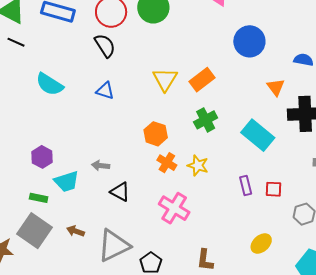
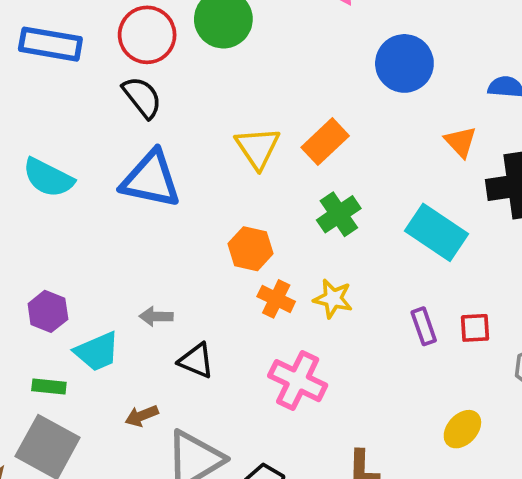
blue triangle: (105, 91) -> (151, 179), size x1.8
brown arrow: (76, 231) -> (142, 416), moved, turned -36

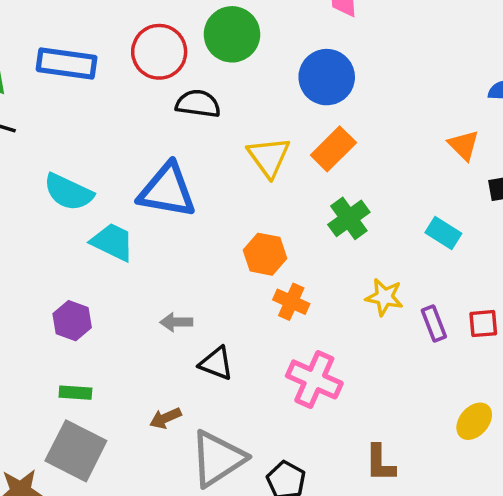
blue circle: (404, 63) -> (327, 77), moved
black semicircle: (142, 97) -> (198, 104), moved, turned -42
cyan rectangle: (437, 232) -> (443, 233), size x0.6
yellow star: (333, 299) -> (384, 297), moved
cyan trapezoid: (97, 352) -> (112, 242), moved, turned -129

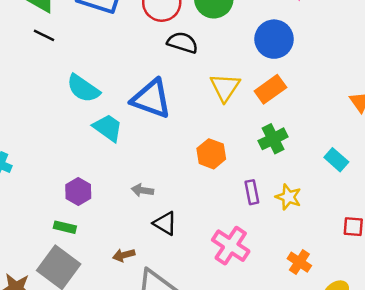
orange cross: (291, 302) -> (299, 262), moved
purple hexagon: (72, 321) -> (78, 192), moved
purple rectangle: (434, 324) -> (252, 192), moved

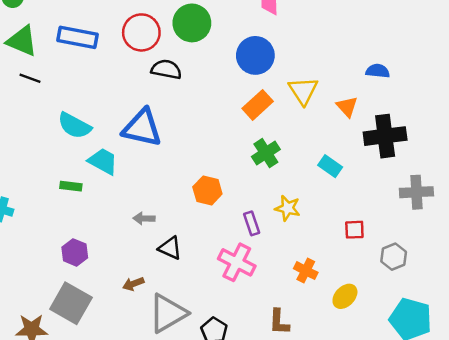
yellow triangle: (225, 87) -> (303, 91), moved
orange hexagon: (211, 154) -> (207, 190), moved
purple hexagon: (78, 192) -> (75, 252), moved
purple rectangle: (252, 192) -> (252, 223), moved
green rectangle: (65, 227) -> (71, 186), moved

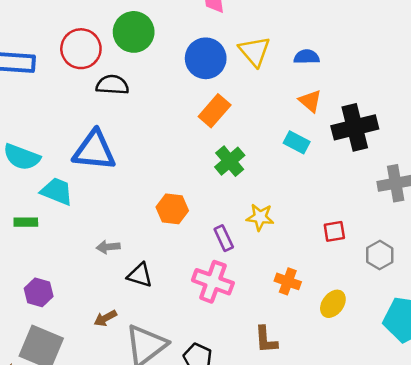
blue semicircle: (378, 71) -> (307, 57), moved
yellow triangle: (303, 91) -> (255, 51), moved
cyan rectangle: (330, 166) -> (297, 142), moved

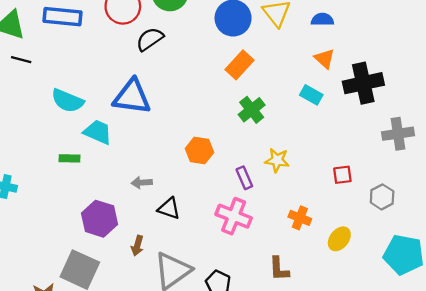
black semicircle: (112, 85) -> (150, 39), turned -40
purple hexagon: (39, 292) -> (100, 219), moved, size x1.4
brown arrow: (105, 318) -> (137, 246), turned -48

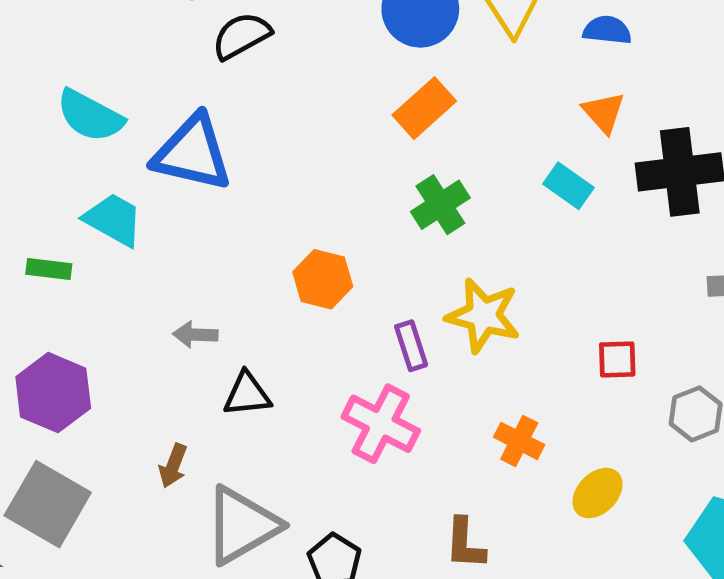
cyan semicircle: (68, 101) -> (90, 116), moved
yellow star: (277, 160) -> (483, 316), size x1.4
black triangle: (169, 208) -> (247, 394), turned -30
purple hexagon: (100, 219) -> (53, 393), moved

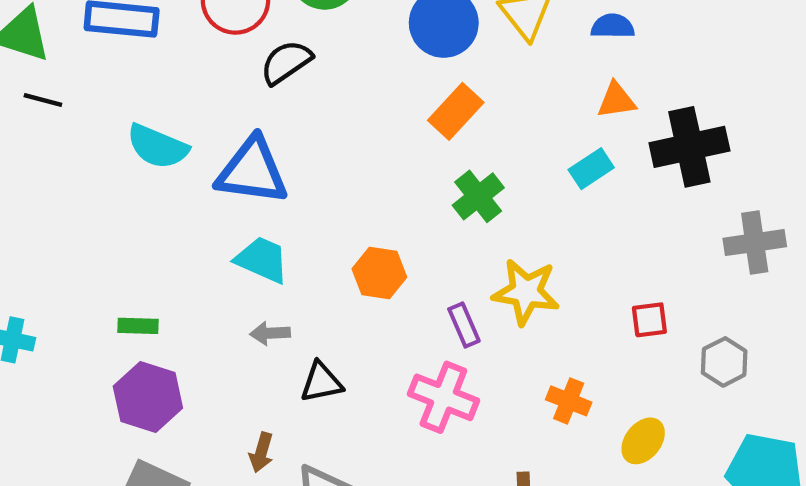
orange triangle: (604, 113) -> (616, 100), turned -51
cyan rectangle: (568, 186) -> (591, 169), turned -63
cyan trapezoid: (113, 220) -> (262, 260), moved
green rectangle: (49, 269) -> (138, 326), moved

